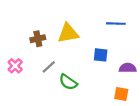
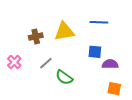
blue line: (116, 24) -> (99, 22), moved
purple semicircle: (128, 68) -> (110, 64), moved

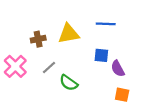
pink cross: (14, 62) -> (15, 66), size x1.5
purple semicircle: (110, 64) -> (118, 69), turned -119

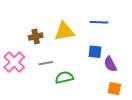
gray line: (49, 67) -> (46, 63), turned 32
green semicircle: (69, 83) -> (64, 77), turned 132

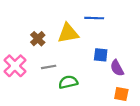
blue line: (99, 22) -> (94, 18), moved
brown cross: (36, 37) -> (38, 39), turned -32

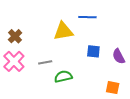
brown cross: (38, 39) -> (15, 36), moved
purple semicircle: (117, 68) -> (119, 56), moved

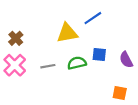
blue line: (87, 17) -> (93, 18), turned -36
green semicircle: (63, 76) -> (77, 63), moved

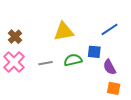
blue line: (93, 18) -> (110, 29), moved
purple semicircle: (126, 60) -> (110, 67), moved

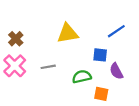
green semicircle: (73, 60) -> (82, 77), moved
orange square: (114, 88) -> (101, 94), moved

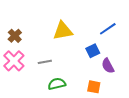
blue square: (100, 55) -> (93, 51), turned -32
green semicircle: (82, 77) -> (57, 84), moved

